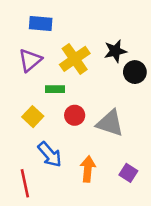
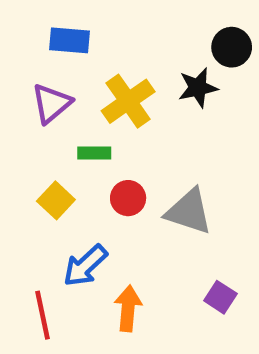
black circle: (135, 72) -> (232, 47), moved
blue arrow: (50, 155) -> (85, 266), turned 88
orange arrow: (88, 169) -> (128, 308), moved

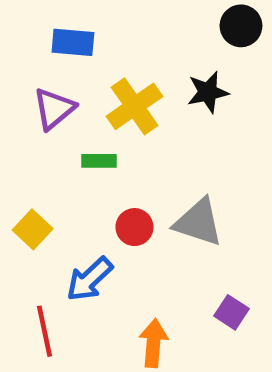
black circle: (232, 47) -> (241, 26), moved
red circle: (128, 198) -> (134, 227), moved
yellow square: (56, 200) -> (33, 229), moved
orange arrow: (128, 308) -> (153, 343), moved

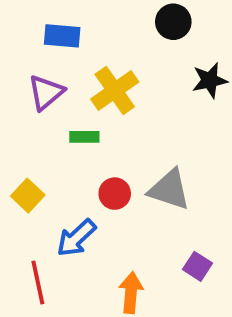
black circle: (241, 26) -> (173, 22), moved
black star: (208, 92) -> (210, 80), moved

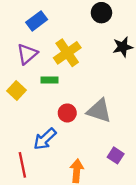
blue rectangle: (62, 36) -> (37, 21), turned -42
yellow square: (28, 196) -> (16, 91), moved

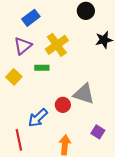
red circle: (67, 113) -> (63, 105), moved

